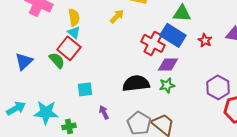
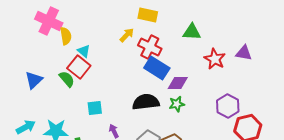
yellow semicircle: (74, 17) -> (66, 36), moved
blue rectangle: (173, 35) -> (157, 68), moved
red star: (205, 40) -> (215, 59), size x1.5
red cross: (153, 43) -> (150, 47), moved

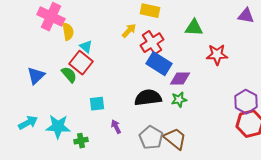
red cross: (150, 47) -> (152, 43), turned 30
purple triangle: (244, 53) -> (246, 16), moved
red star: (215, 59) -> (217, 55), turned -30
purple hexagon: (228, 106) -> (246, 102), moved

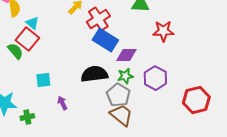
purple hexagon: (246, 102) -> (155, 78), moved
gray pentagon: (151, 138) -> (118, 95), moved

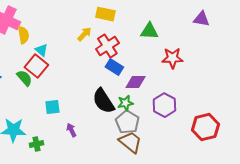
blue rectangle: (105, 40) -> (114, 67), size x0.7
black semicircle: (94, 74) -> (103, 101), turned -116
green star: (125, 76) -> (125, 103), moved

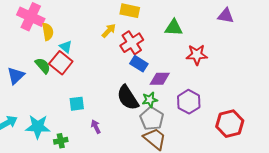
green semicircle: (24, 78) -> (43, 66), moved

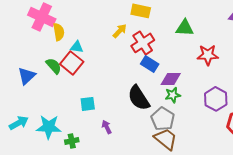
cyan triangle: (66, 47) -> (77, 47), turned -32
green star: (150, 100) -> (173, 95), moved
purple hexagon: (189, 102) -> (216, 99), moved

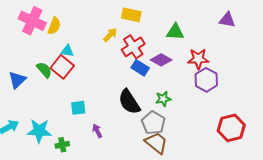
yellow semicircle: (59, 32) -> (54, 26), moved, turned 30
purple diamond: (171, 79) -> (161, 60), moved, turned 30
purple hexagon: (216, 99) -> (206, 80), moved

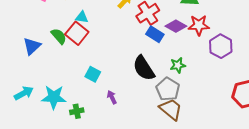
red star: (198, 59) -> (199, 25), moved
cyan square: (78, 108) -> (93, 74), turned 35

